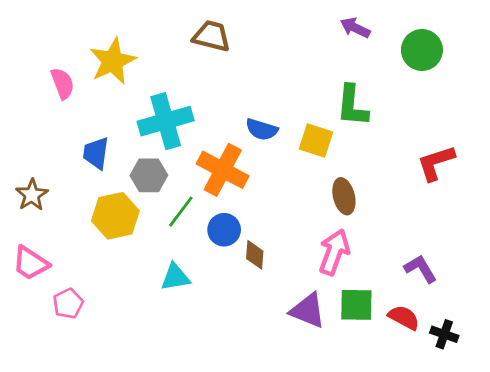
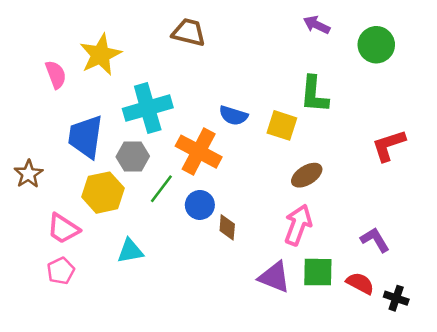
blue trapezoid: (96, 153) -> (86, 137), size x1.5
brown ellipse: (344, 196) -> (307, 175), turned 72
pink trapezoid: (30, 263) -> (63, 229), moved
cyan triangle: (175, 277) -> (130, 251), moved

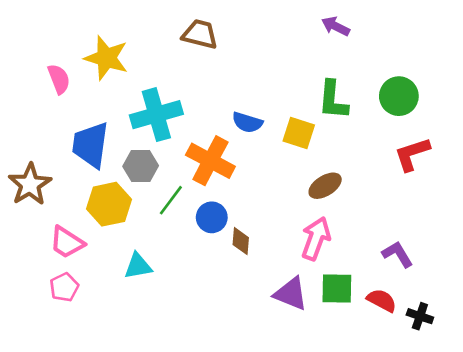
green circle: (376, 45) -> (399, 96), moved
yellow star: (100, 55) -> (106, 58), turned -30
brown star: (28, 174) -> (30, 184), size x1.4

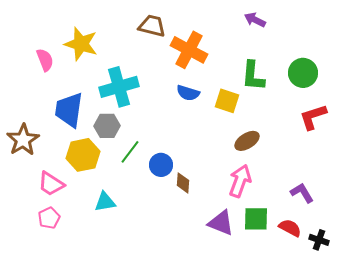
orange cross: (210, 161) -> (189, 50), moved

